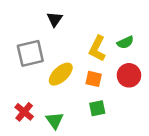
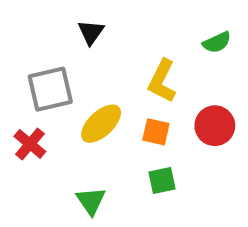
green semicircle: (125, 42) -> (217, 42), moved
red cross: (24, 112) -> (30, 144), moved

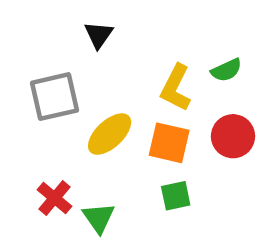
green semicircle: (217, 42) -> (226, 70), moved
orange square: (156, 132) -> (169, 143), size x1.4
red cross: (30, 144) -> (55, 198), moved

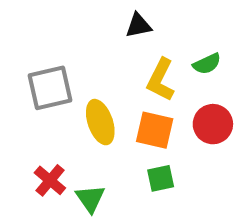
black triangle: (99, 35) -> (138, 26), moved, turned 44
yellow ellipse: (110, 134) -> (100, 122), turned -66

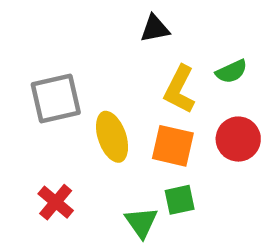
green triangle: (90, 198) -> (141, 222), moved

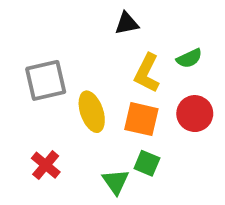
green square: (180, 200) -> (147, 163), turned 35

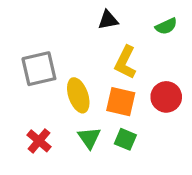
green semicircle: (189, 58) -> (166, 26), moved
green triangle: (116, 182) -> (89, 138), moved

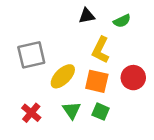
green semicircle: (166, 26) -> (122, 21), moved
yellow ellipse: (78, 95) -> (63, 76), turned 64

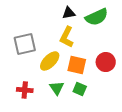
green semicircle: (122, 21) -> (97, 17), size x1.6
yellow L-shape: (101, 50) -> (67, 37), moved
red cross: (31, 113) -> (25, 90), turned -35

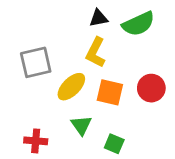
green square: (80, 89) -> (114, 144), moved
red cross: (25, 90) -> (36, 141), moved

